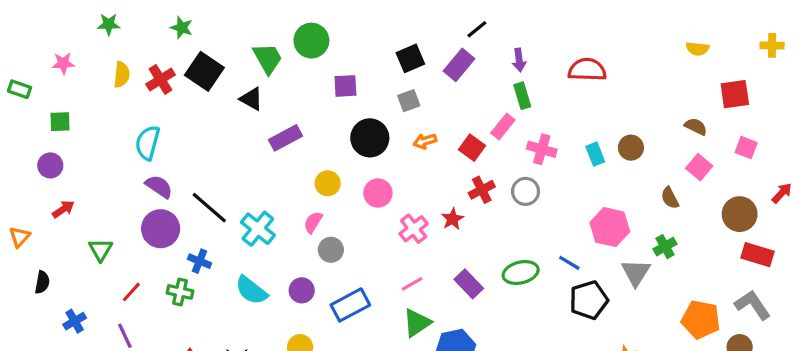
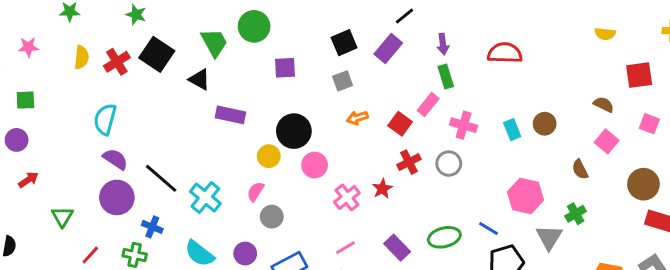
purple rectangle: (285, 138) -> (230, 115), turned 40
black circle: (370, 138) -> (294, 131), moved

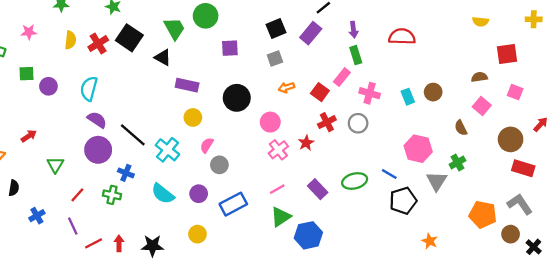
brown semicircle: (604, 105) -> (479, 77), turned -35
purple circle: (17, 140) -> (48, 86), moved
yellow circle: (269, 156) -> (193, 117), moved
pink circle: (315, 165) -> (270, 122), moved

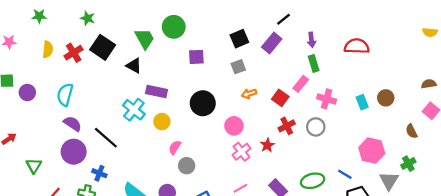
cyan cross: (167, 150) -> (134, 110), moved

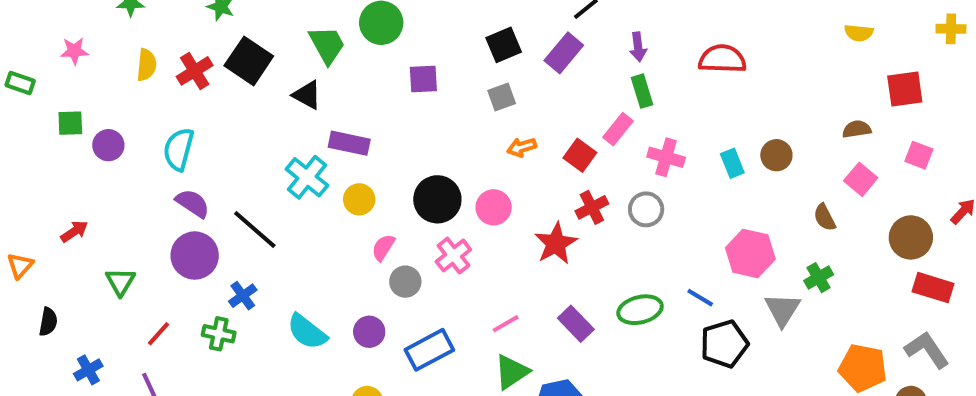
black circle: (203, 103) -> (437, 199), moved
red star: (267, 145) -> (556, 243), size x1.5
pink cross: (242, 152) -> (453, 256), moved
blue cross: (99, 173) -> (243, 296), turned 32

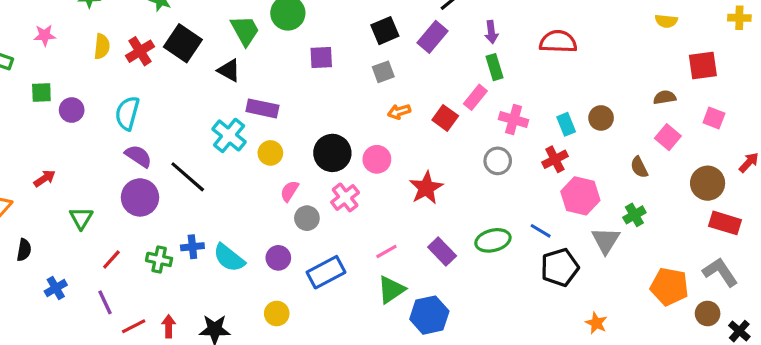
red cross: (592, 207) -> (555, 159), moved
blue cross: (243, 296) -> (192, 247), moved, turned 30

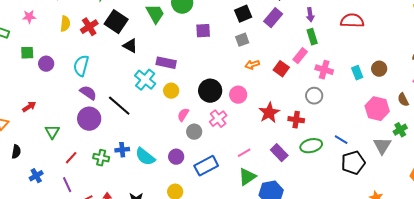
black triangle: (229, 70) -> (130, 46), moved
red cross: (555, 159) -> (296, 120), moved, turned 35
pink hexagon: (580, 196) -> (377, 109), moved

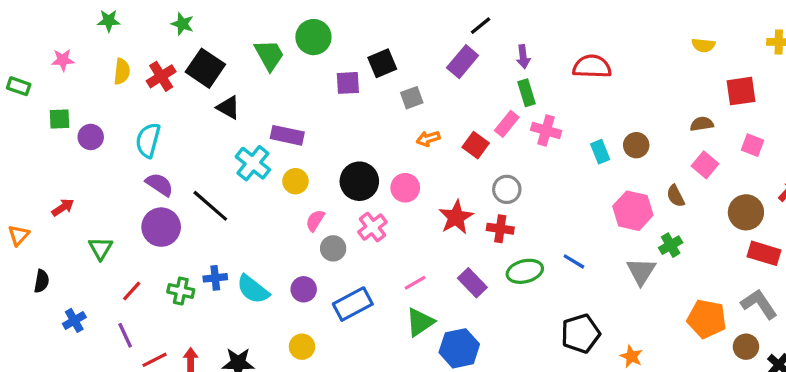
black square: (243, 14) -> (382, 63), moved
pink cross: (324, 70) -> (546, 130), moved
gray circle: (314, 96) -> (507, 189), moved
black pentagon: (353, 163) -> (581, 334), moved

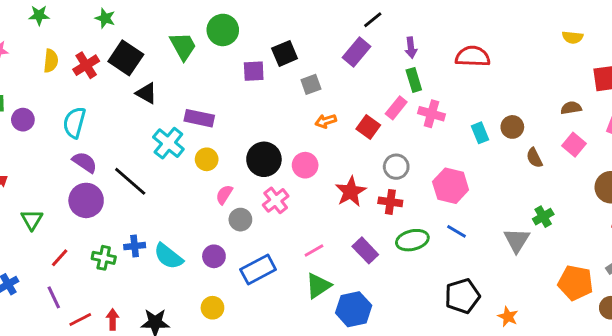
brown semicircle: (676, 196) -> (534, 158), moved
pink hexagon: (633, 211) -> (451, 186), moved

